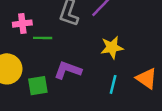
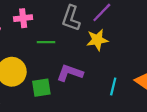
pink cross: (22, 24) -> (23, 18), moved
yellow star: (112, 47) -> (97, 40), moved

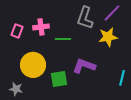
pink cross: (23, 18) -> (41, 27), moved

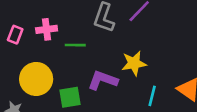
yellow star: (108, 37) -> (134, 63), moved

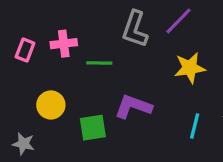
yellow star: (134, 63) -> (190, 68), moved
yellow circle: (36, 79) -> (51, 105), size x0.7

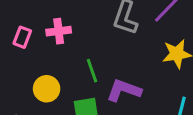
green line: (99, 63) -> (92, 71), moved, turned 70

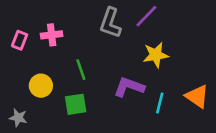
purple L-shape: (124, 90) -> (129, 87), moved

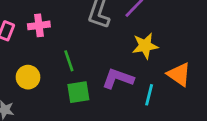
orange triangle: (197, 96) -> (179, 74), moved
green square: (76, 104) -> (78, 92), moved

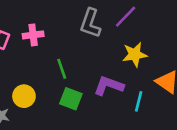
yellow circle: (28, 77) -> (24, 96), moved
green square: (78, 92) -> (71, 99), turned 30

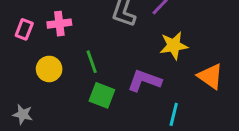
yellow circle: (24, 96) -> (49, 69), moved
cyan line: (139, 101) -> (174, 114), moved

